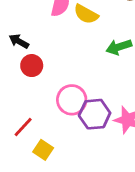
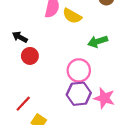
pink circle: (72, 100) -> (79, 70), moved

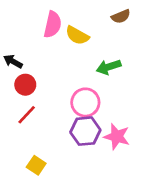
red line: (23, 104) -> (27, 115), moved

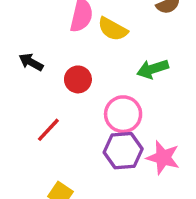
red circle: (25, 85) -> (78, 79), moved

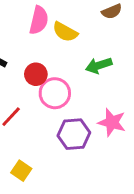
pink circle: (123, 114) -> (55, 93), moved
pink star: (163, 158) -> (112, 122), moved

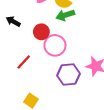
green arrow: (99, 65) -> (65, 15), moved

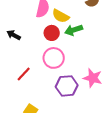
green arrow: (65, 15) -> (74, 30), moved
red circle: (41, 32) -> (52, 33), moved

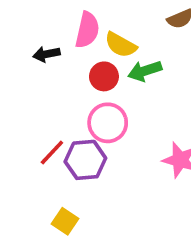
black arrow: (14, 35) -> (46, 54), moved, turned -40
purple hexagon: (67, 86) -> (85, 160), moved

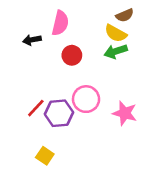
yellow semicircle: (121, 45) -> (116, 33), moved
green arrow: (145, 71) -> (116, 51), moved
pink circle: (108, 123) -> (86, 99), moved

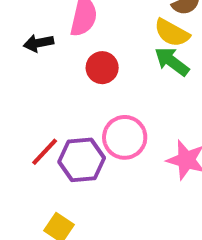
green arrow: (116, 51) -> (172, 61), turned 55

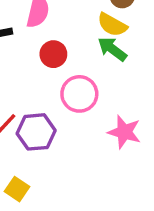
pink circle: (125, 137) -> (79, 94), moved

